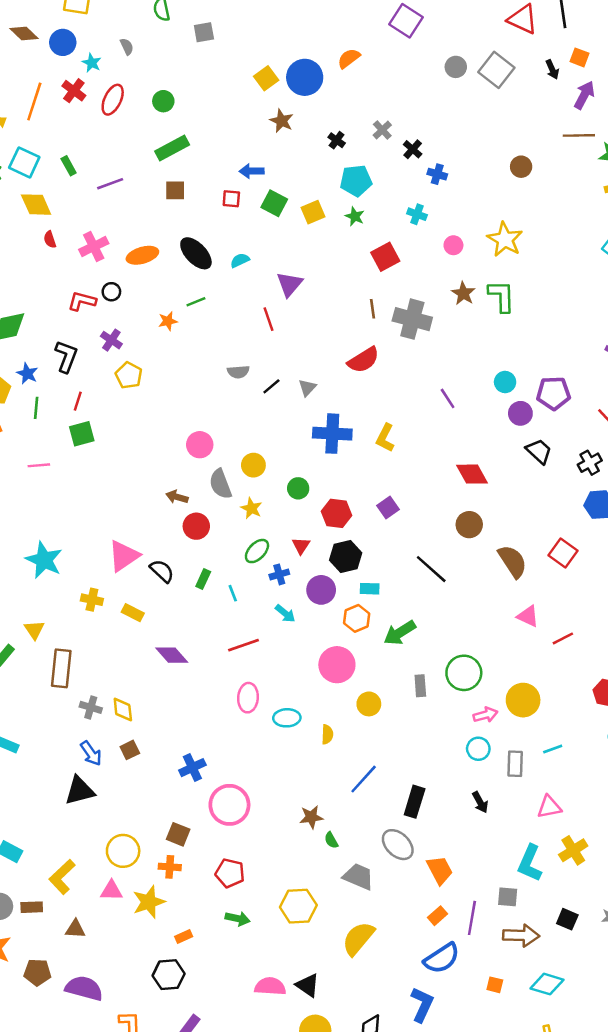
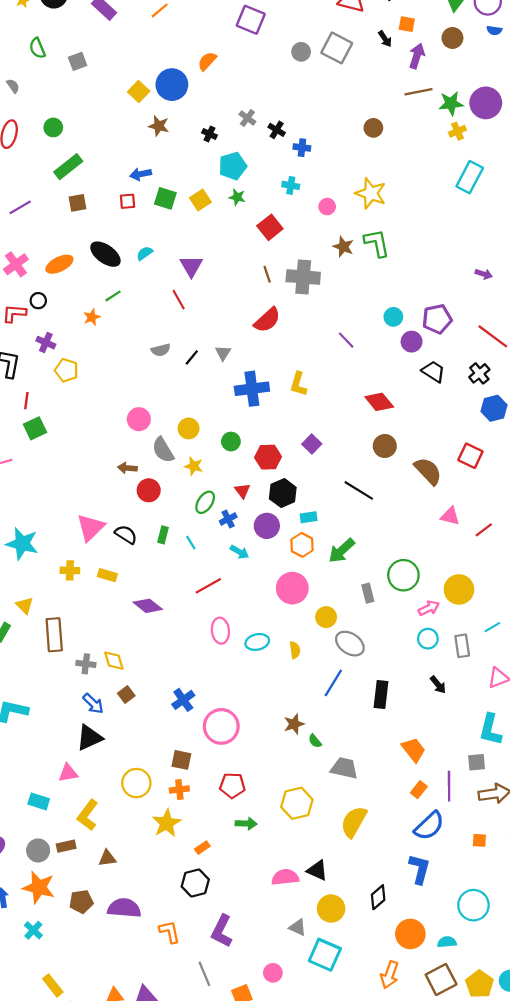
gray ellipse: (398, 845) -> (350, 644), moved
pink triangle: (111, 891) -> (68, 773), moved

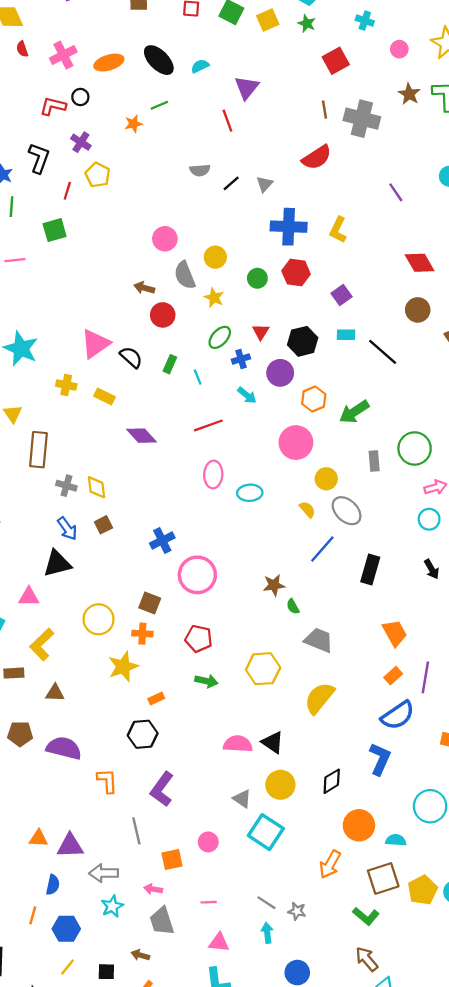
red line: (26, 401) -> (67, 191), moved
red hexagon: (268, 457) -> (296, 272), moved
cyan rectangle: (309, 517) -> (346, 335), moved
yellow semicircle: (295, 650) -> (307, 509), moved, turned -42

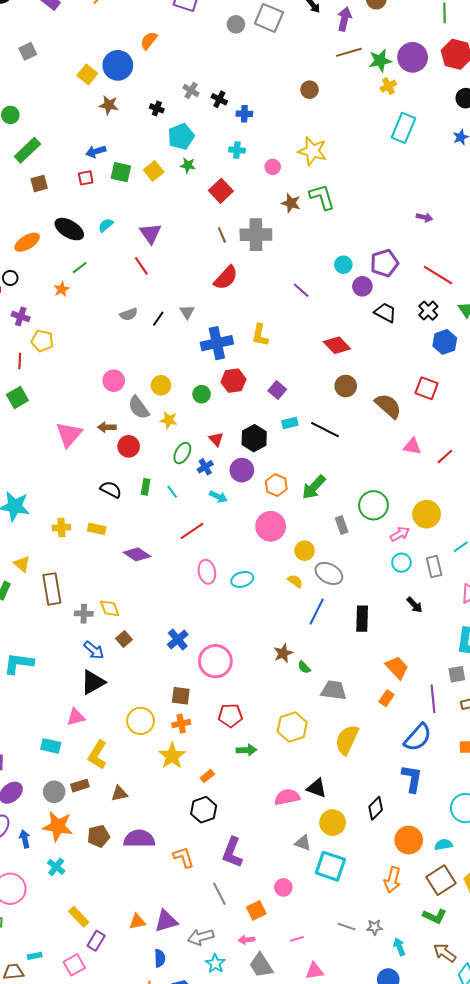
pink triangle: (95, 344) -> (69, 434), moved
orange rectangle: (393, 676) -> (386, 698), moved
cyan arrow: (267, 933) -> (399, 947), moved

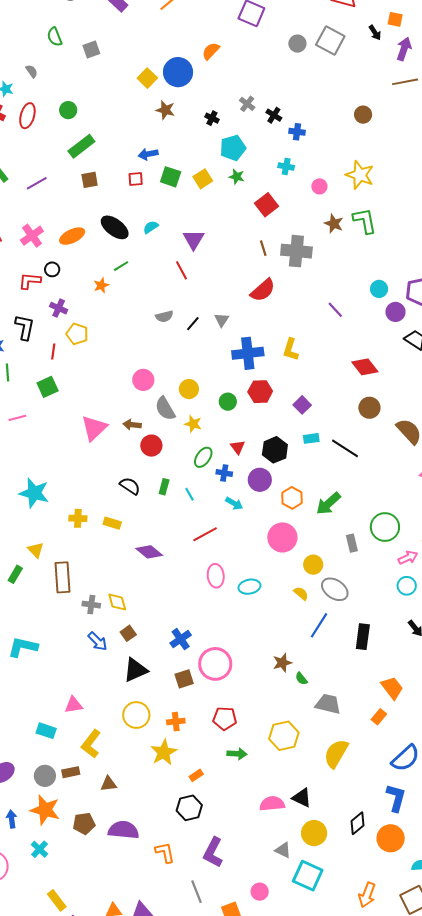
blue cross: (205, 467) -> (224, 473), turned 35
black triangle: (93, 682) -> (135, 670), moved
brown square: (181, 696) -> (184, 679), moved, turned -30
orange circle: (409, 840) -> (391, 838), moved

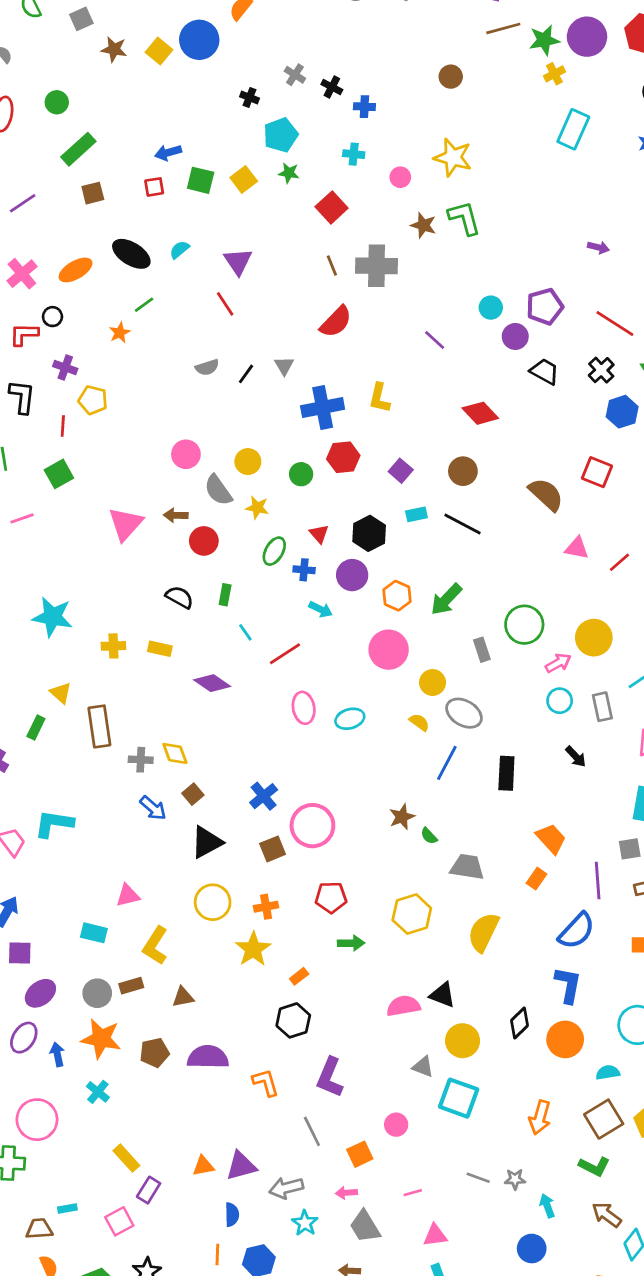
brown star: (165, 110) -> (114, 49), moved
brown circle: (369, 408) -> (463, 471), moved
cyan line: (190, 494) -> (245, 632), moved

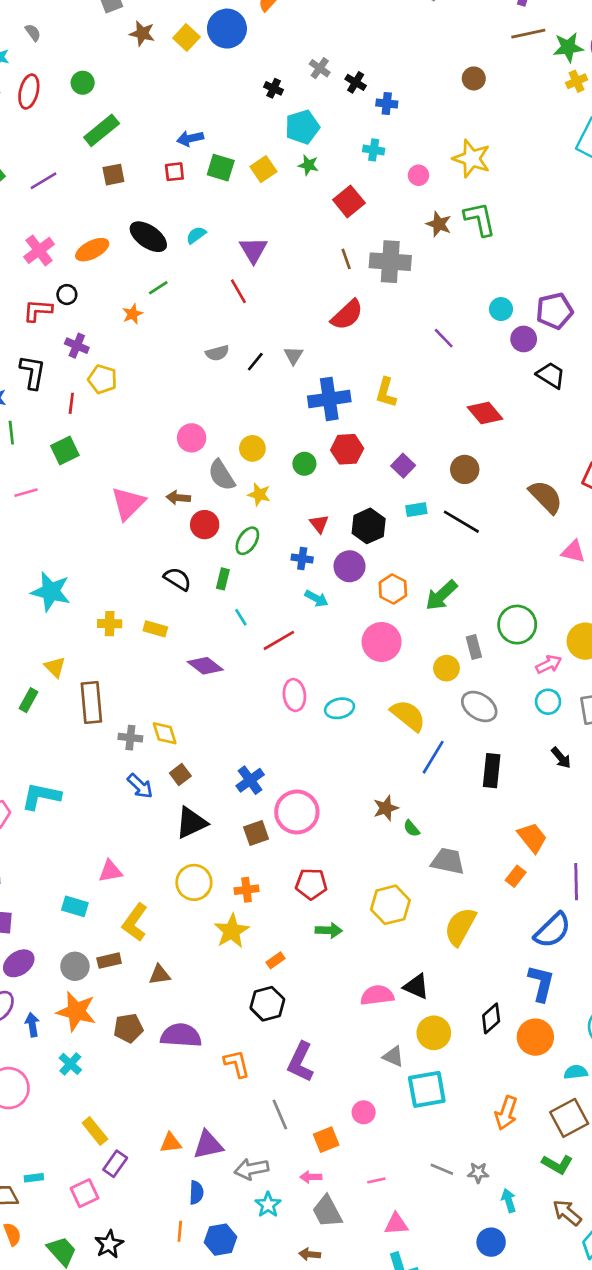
green ellipse: (274, 551) -> (247, 541), moved
yellow circle: (433, 682) -> (446, 668), moved
gray ellipse: (464, 713) -> (479, 706), moved
yellow semicircle: (419, 722) -> (408, 716), size x1.8
cyan square: (459, 1098) -> (427, 1089), turned -33

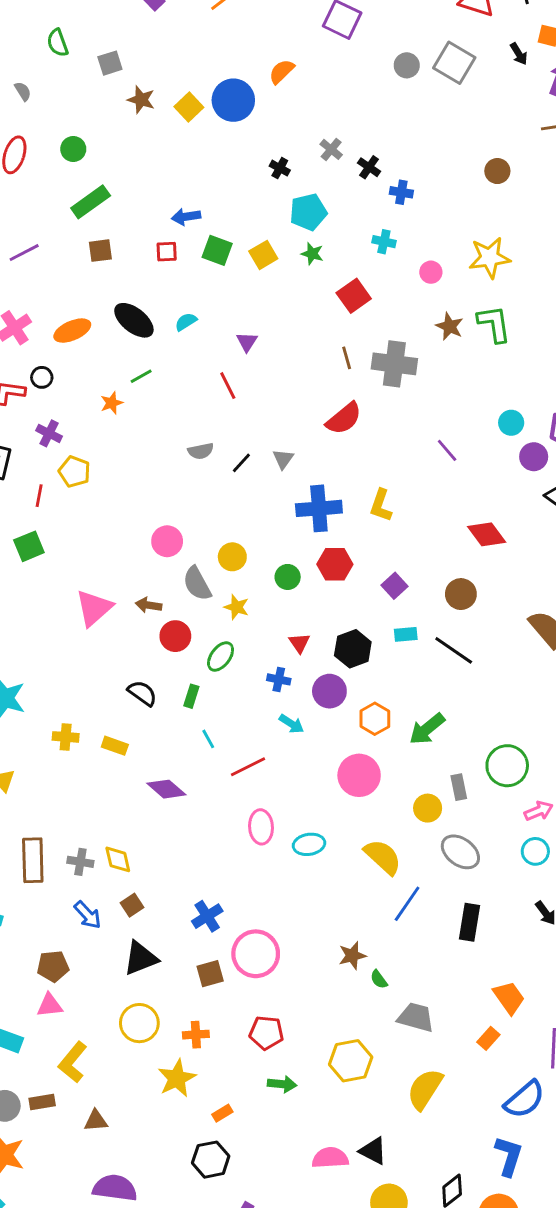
yellow star: (472, 159) -> (490, 258), turned -30
purple triangle: (253, 250) -> (247, 342), size x0.7
brown rectangle: (91, 702) -> (33, 860), moved
brown pentagon: (128, 1028) -> (53, 966), moved

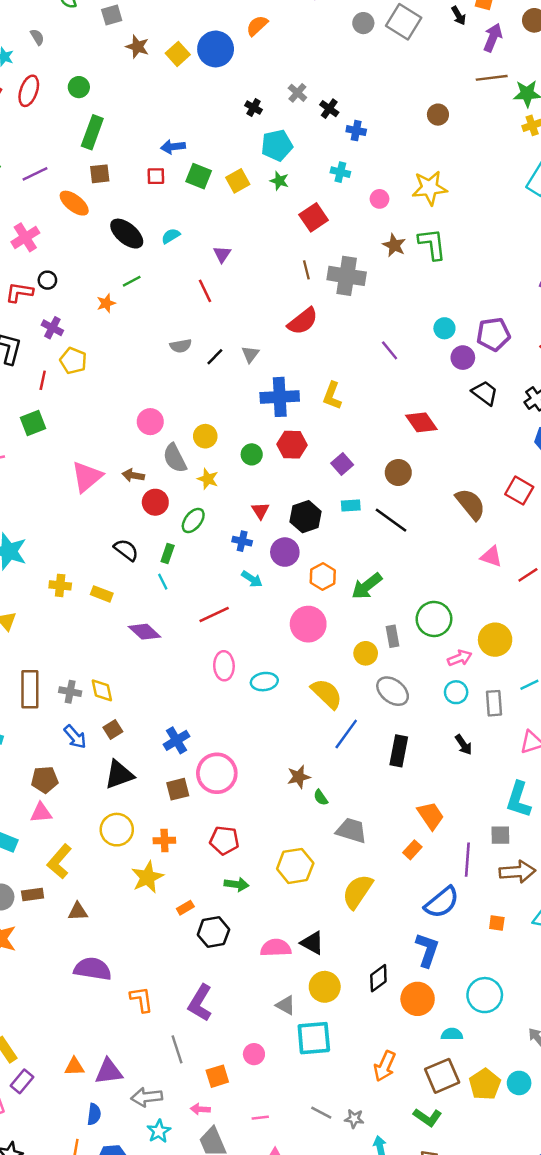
green rectangle: (91, 202) -> (92, 132), turned -36
orange ellipse: (72, 331) -> (74, 203), moved, turned 60
cyan line: (208, 739) -> (163, 582), moved
black hexagon: (211, 1160) -> (213, 932), moved

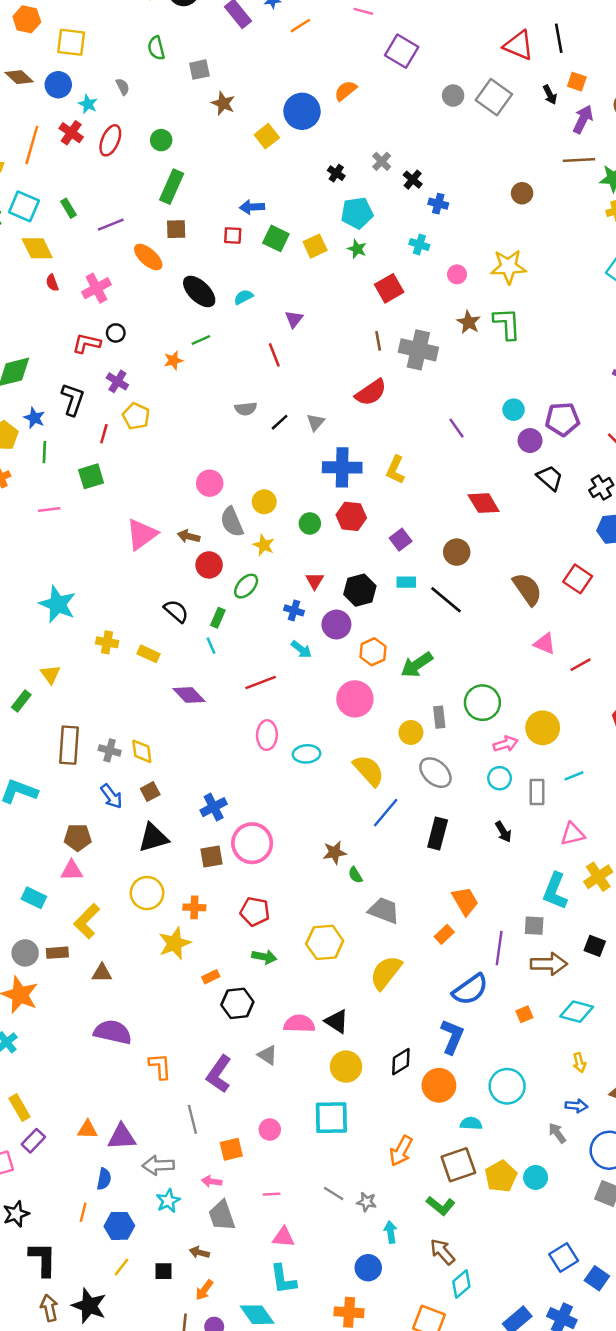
yellow square: (178, 54) -> (267, 136), moved
orange square: (497, 923) -> (524, 1014), turned -35
gray triangle: (286, 1005) -> (267, 1055), moved

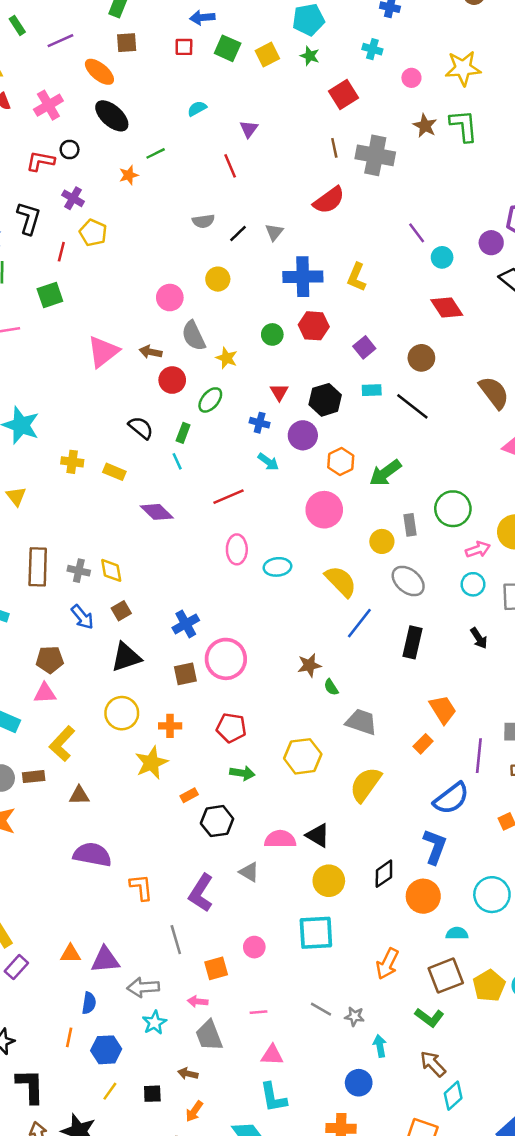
black ellipse: (199, 291) -> (112, 116), moved
cyan circle: (514, 410) -> (442, 257), moved
yellow circle: (264, 502) -> (218, 279), moved

